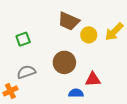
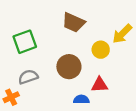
yellow circle: (89, 35) -> (101, 50), moved
green square: (23, 39) -> (25, 42), size x1.5

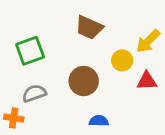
red triangle: (100, 85) -> (147, 81), moved
orange cross: (11, 97) -> (14, 118), turned 35

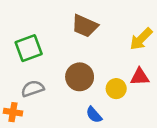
yellow circle: (122, 60) -> (116, 89), moved
blue semicircle: (99, 121) -> (94, 115), turned -132

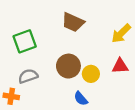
yellow circle: (116, 89) -> (91, 74), moved

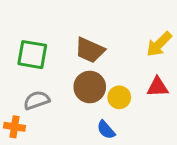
brown trapezoid: (73, 22) -> (90, 50), moved
green square: (25, 41) -> (32, 55), turned 30

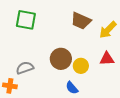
brown trapezoid: (90, 50) -> (81, 21), moved
green square: (32, 55) -> (26, 20), moved

